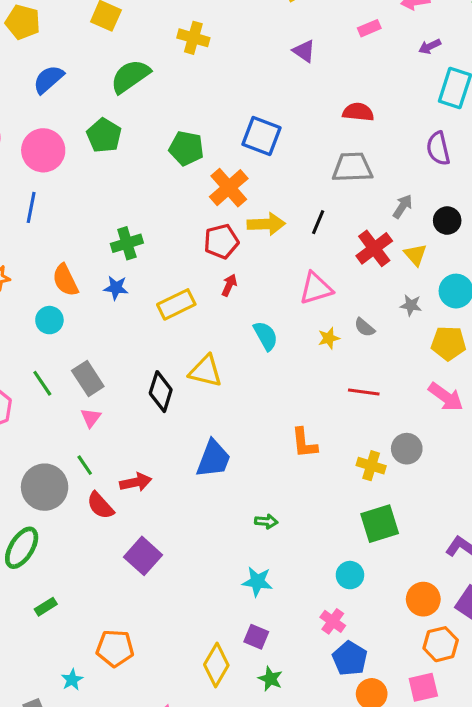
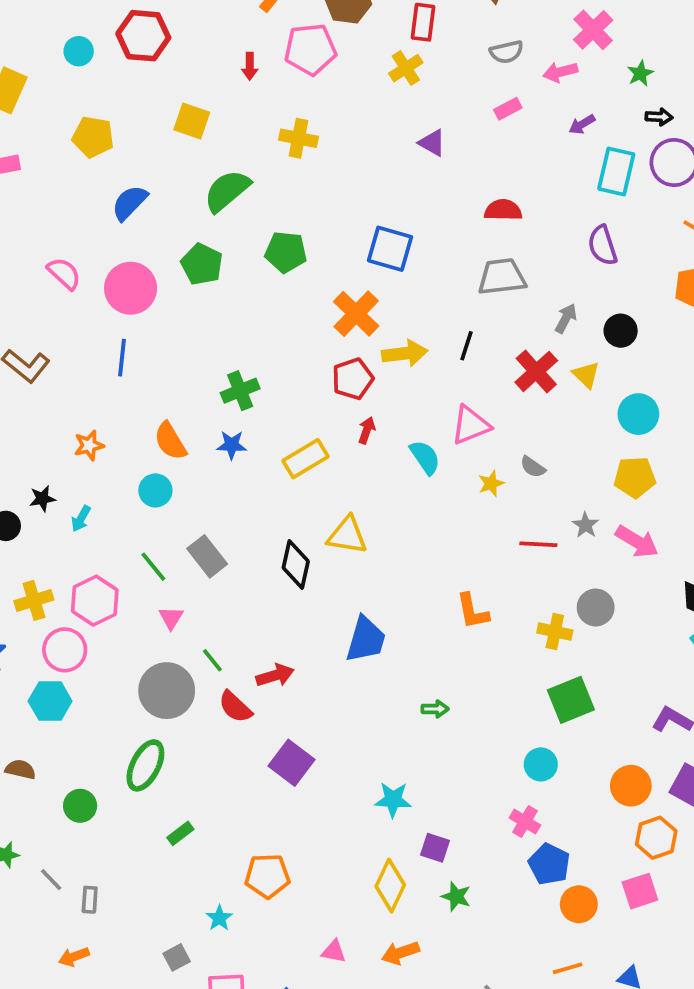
green pentagon: (186, 148) -> (286, 252), moved
gray star: (411, 305) -> (586, 525), moved, turned 30
cyan semicircle: (266, 336) -> (425, 457), moved
pink triangle: (91, 418) -> (171, 618), moved
cyan star: (257, 582) -> (393, 800), moved

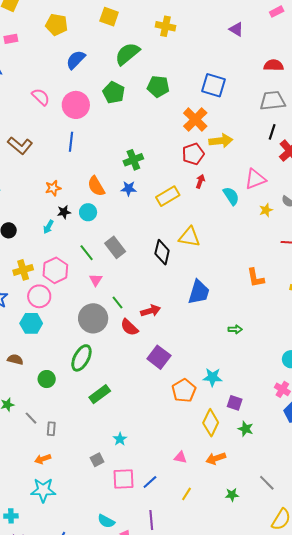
black line: (467, 346) -> (272, 132), moved
black star: (42, 499) -> (64, 212), moved
green rectangle: (180, 833) -> (100, 394), size x1.5
orange pentagon: (267, 876) -> (184, 391), moved, turned -30

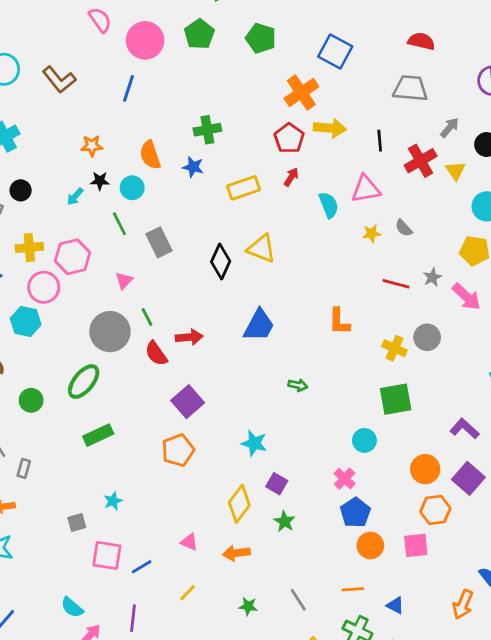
black line: (272, 132) -> (380, 141), moved, turned -35
red pentagon: (193, 154) -> (289, 138), turned -30
green line: (87, 253) -> (119, 224), moved
orange pentagon: (184, 391) -> (178, 450), moved

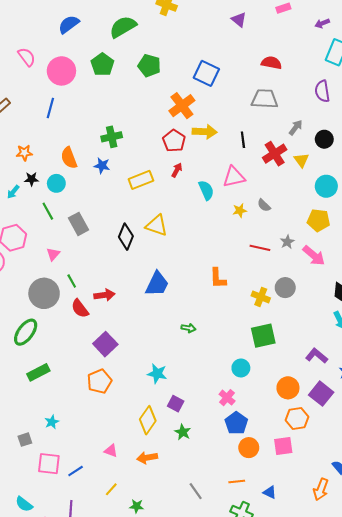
green star: (248, 606) -> (137, 506), moved

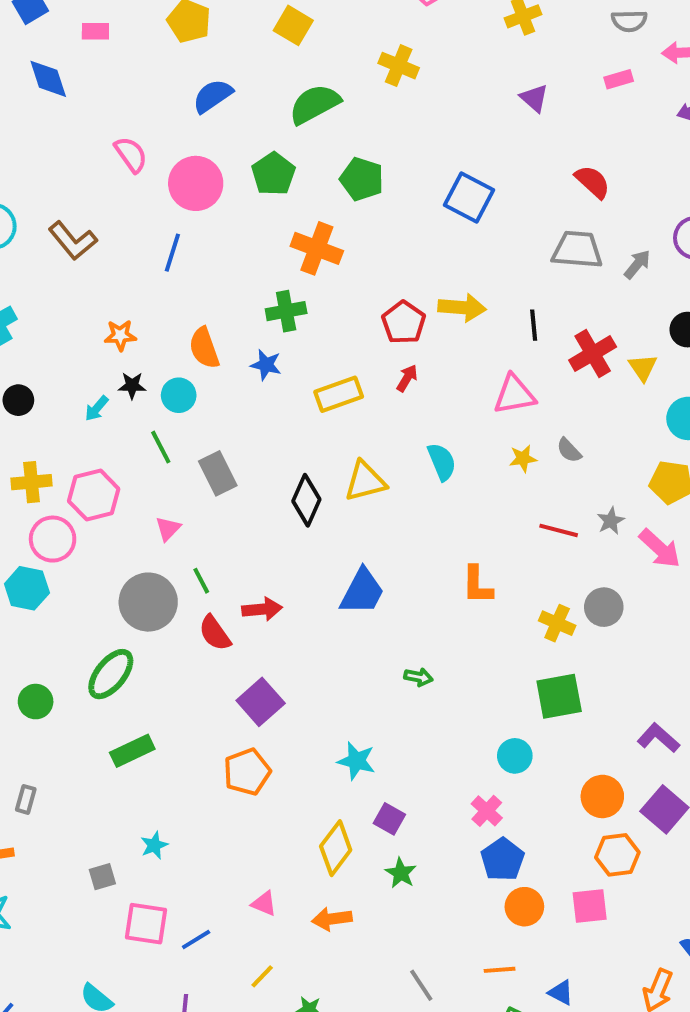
red semicircle: (271, 63) -> (593, 182), turned 30
orange cross: (182, 106) -> (317, 248), moved, turned -35
gray arrow: (296, 127) -> (637, 264), moved
cyan semicircle: (206, 190) -> (442, 462), moved
yellow triangle: (157, 225) -> (365, 481), turned -35

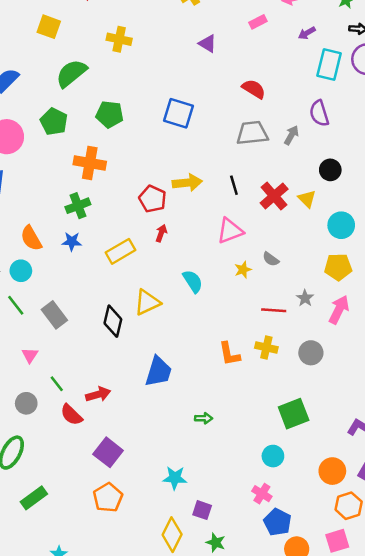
pink arrow: (660, 548) -> (339, 310), turned -96
gray circle: (148, 602) -> (26, 403), size x0.6
yellow cross: (557, 623) -> (266, 347), moved

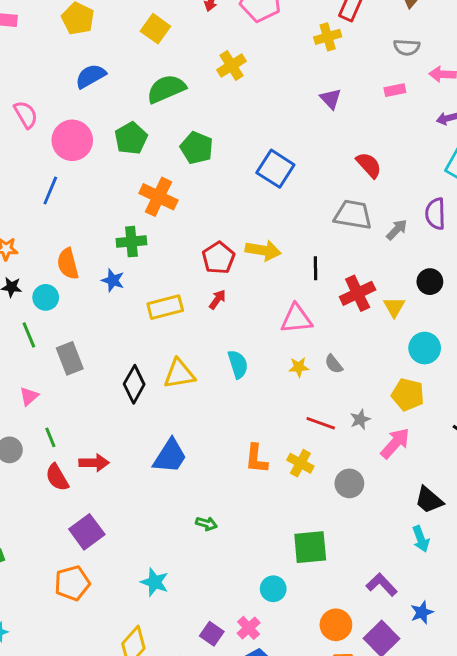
yellow cross: (119, 39) -> (232, 66), turned 30
purple square: (202, 510) -> (212, 634), moved

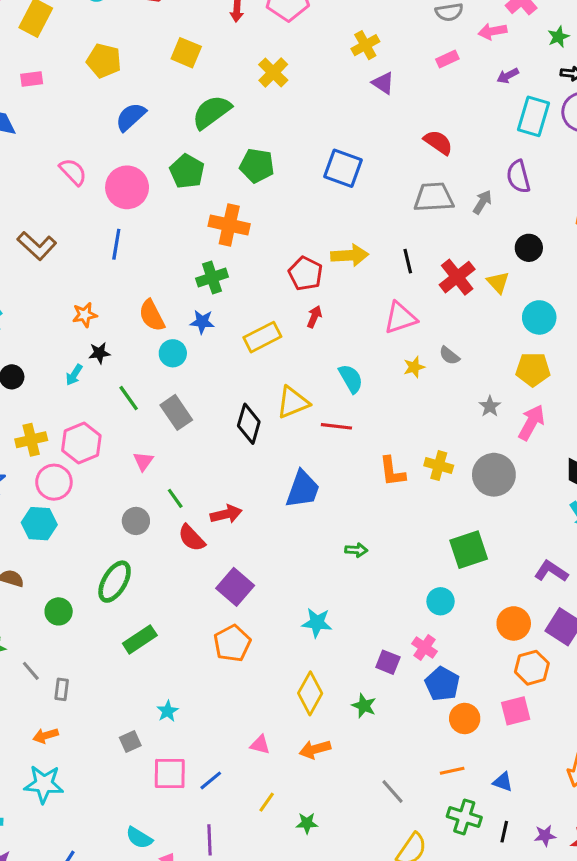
yellow cross: (328, 37) -> (365, 45), moved
cyan circle: (46, 297) -> (173, 353), moved
red line: (321, 423) -> (336, 426), moved
gray circle: (349, 483) -> (494, 475), size x1.4

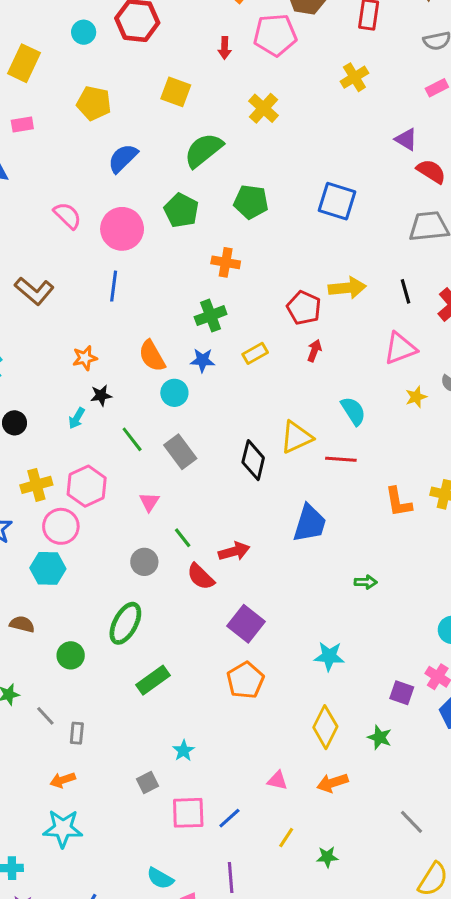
purple triangle: (383, 83) -> (406, 139), moved
orange cross: (229, 225) -> (226, 262), size x0.7
yellow rectangle: (262, 337) -> (255, 353), moved, size x0.7

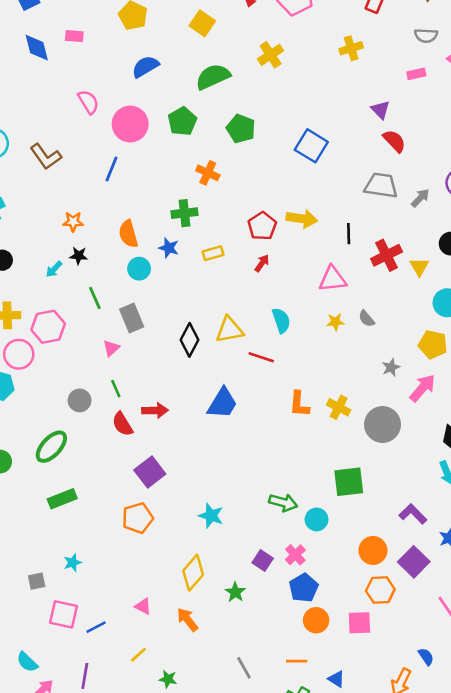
pink rectangle: (22, 124) -> (74, 36), moved
pink triangle: (149, 502) -> (111, 348), moved
green arrow: (366, 582) -> (283, 503), moved, size x1.5
orange arrow: (332, 783) -> (187, 620), turned 55

